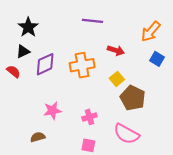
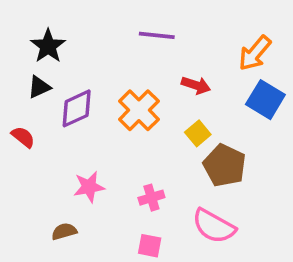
blue square: (157, 59) -> (265, 100), size x1.5
orange cross: (82, 65) -> (139, 110), turned -35
red semicircle: (13, 72) -> (23, 137), moved

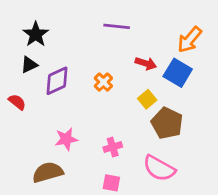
blue square: (265, 100) -> (178, 73), moved
orange cross: (139, 110) -> (103, 82), size x0.6
brown semicircle: (64, 231) -> (48, 172), size x1.6

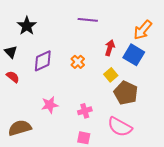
red arrow: (146, 63) -> (110, 48), turned -91
black triangle: (29, 65) -> (11, 52), moved, turned -48
brown semicircle: (48, 172) -> (20, 128), moved

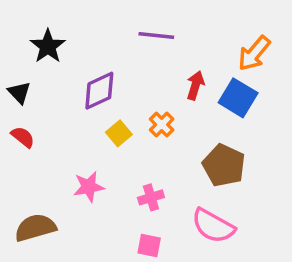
purple diamond: (43, 61) -> (99, 91), moved
orange cross: (78, 62) -> (162, 125), moved
yellow square: (111, 75) -> (119, 133), moved

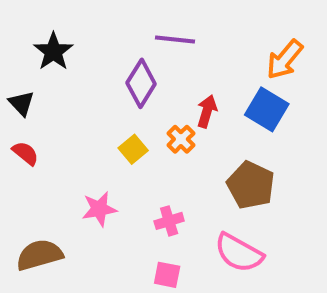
red arrow: (195, 85) -> (207, 111), moved
purple diamond: (99, 91) -> (141, 83), moved, turned -33

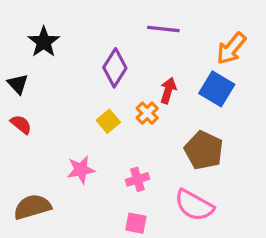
purple line: (175, 40) -> (163, 29), moved

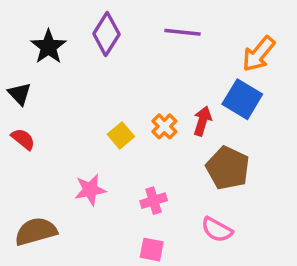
purple diamond: (115, 68) -> (106, 34), moved
red arrow: (168, 90) -> (202, 121), moved
pink semicircle: (194, 205) -> (217, 230), size x0.7

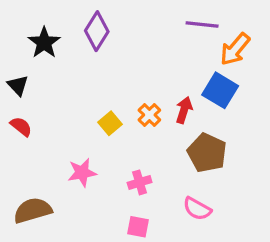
purple line: (182, 32) -> (202, 25), moved

